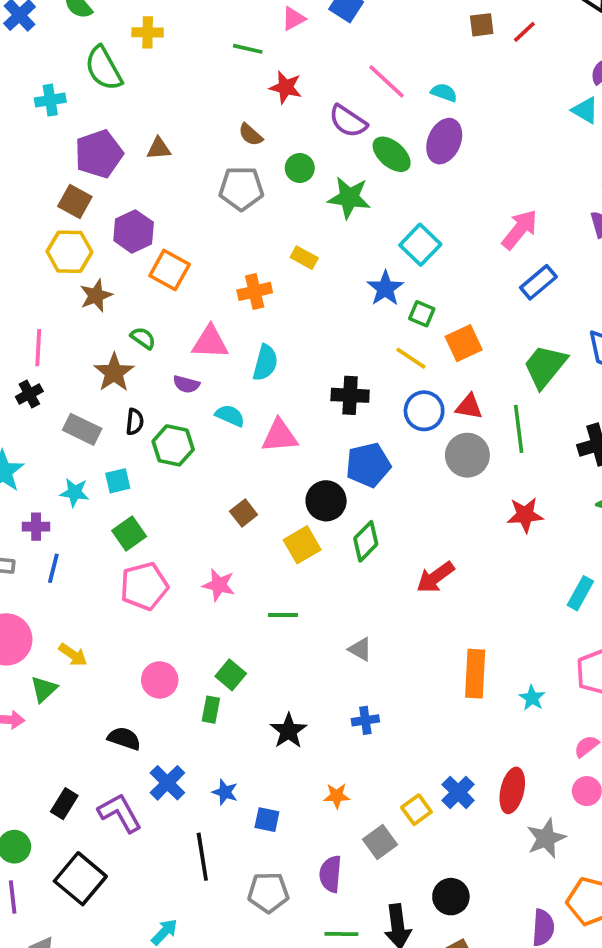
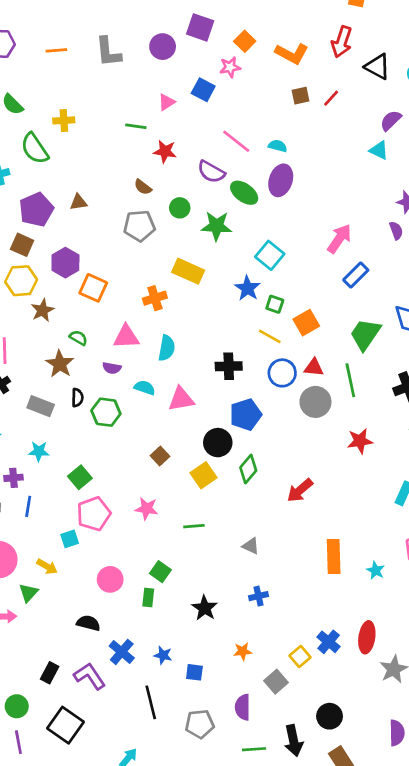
yellow rectangle: (304, 258) -> (188, 271), size x1.6
cyan square: (118, 481) -> (70, 539), moved

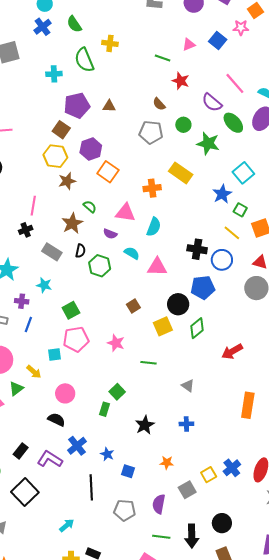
blue circle: (282, 373) -> (222, 260), moved
pink circle: (110, 579) -> (65, 393), moved
purple L-shape: (90, 676) -> (50, 459), turned -35

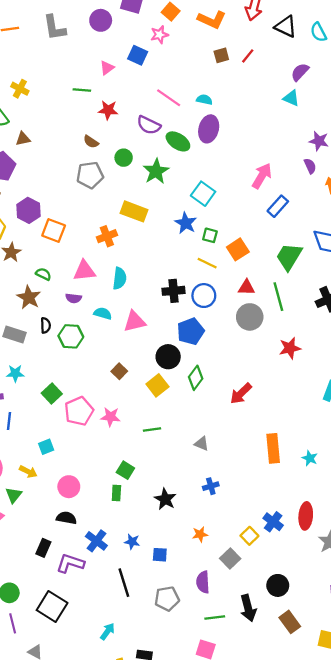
yellow cross: (110, 43) -> (20, 89), turned 35
brown triangle: (109, 106) -> (23, 139), moved
green star: (208, 143) -> (156, 171), turned -30
pink pentagon: (76, 339) -> (79, 411), moved
black rectangle: (21, 451) -> (43, 548), moved

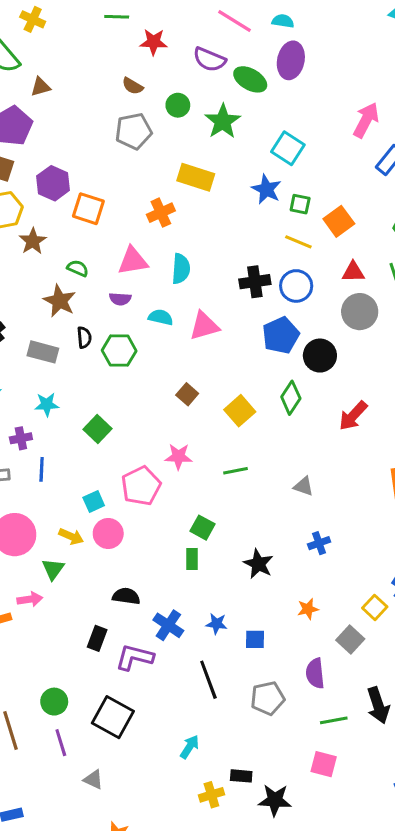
black circle: (168, 357) -> (320, 356), moved
pink pentagon: (79, 411) -> (141, 486), moved
pink circle: (69, 487) -> (108, 534), moved

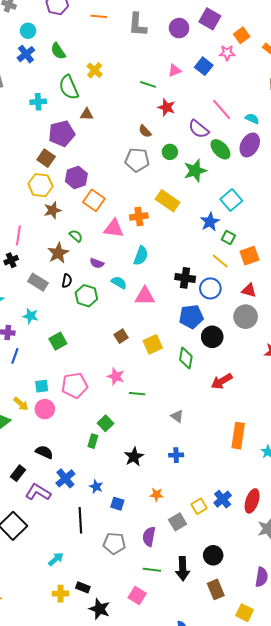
pink triangle: (133, 261) -> (114, 229), moved
green diamond: (291, 398) -> (186, 358), turned -40
yellow square: (240, 411) -> (153, 344), moved
pink star: (179, 457) -> (116, 376), moved

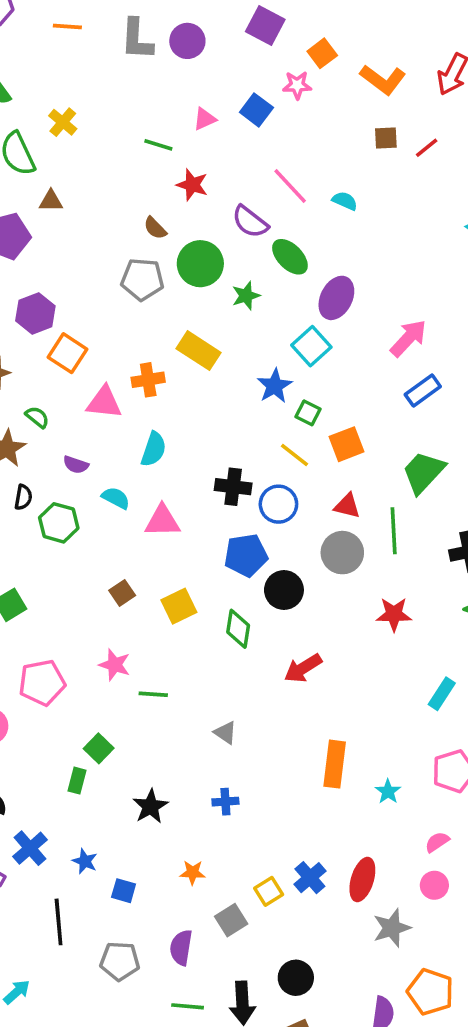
purple circle: (179, 28) -> (187, 41), moved
purple ellipse: (250, 145) -> (336, 298), moved
green circle: (170, 152) -> (200, 264), size x1.6
green star: (195, 171) -> (246, 296), size x0.7

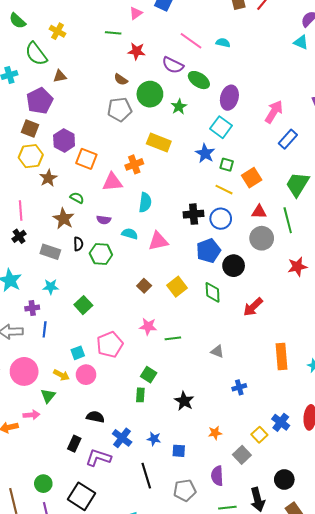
blue cross: (225, 802) -> (239, 387), moved

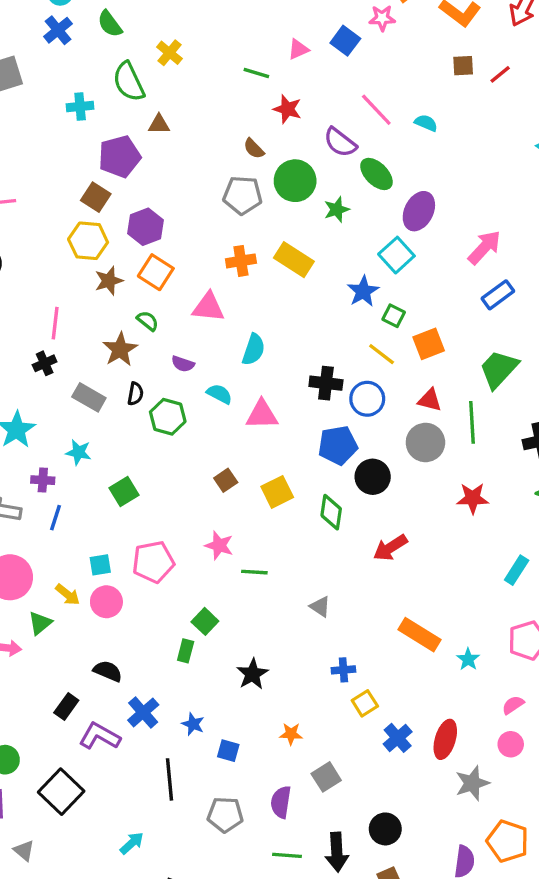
orange square: (86, 159) -> (156, 272), moved
orange cross: (134, 164) -> (241, 261), moved
orange rectangle: (281, 356) -> (419, 635), turned -65
yellow square: (259, 435) -> (365, 703), moved

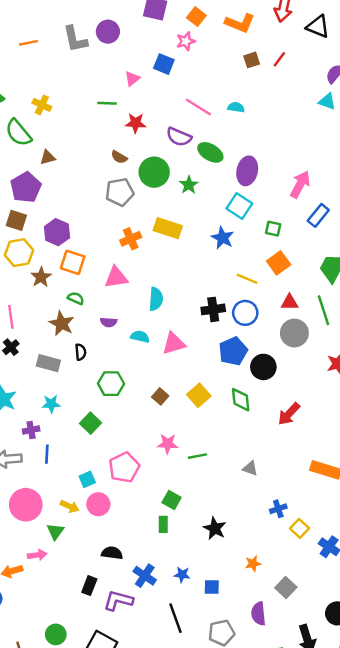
green square: (394, 316) -> (273, 229), moved
green hexagon: (168, 417) -> (111, 384), moved

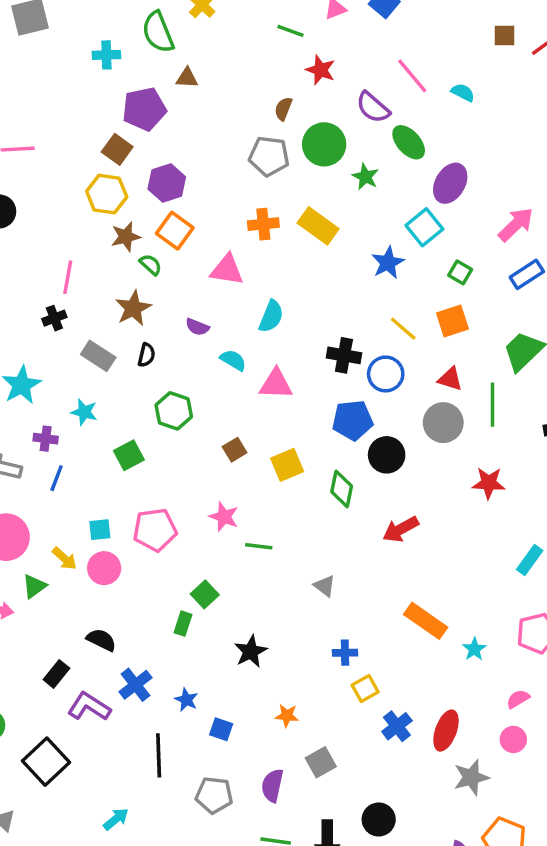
brown semicircle: (119, 157) -> (283, 109), turned 63
green star: (189, 185) -> (365, 177), turned -30
green semicircle: (76, 298) -> (150, 265), moved

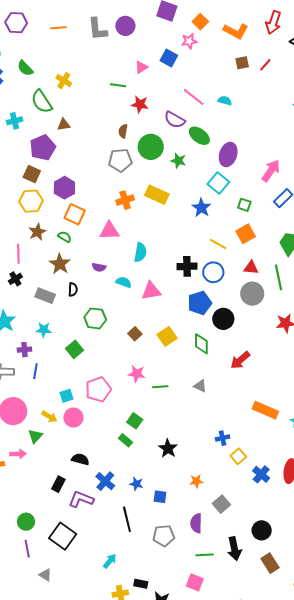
brown star: (126, 237) -> (37, 232), moved
gray triangle: (325, 586) -> (200, 386), moved
green rectangle: (183, 624) -> (126, 440), turned -56

